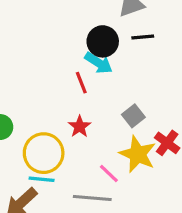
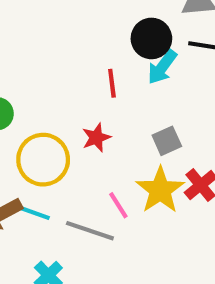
cyan arrow: (99, 63) -> (162, 67), moved, turned 80
cyan line: (42, 179) -> (34, 213), moved

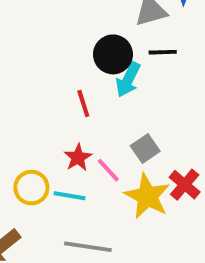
yellow circle: (43, 160) -> (31, 188), size x0.7
pink line: (118, 205) -> (108, 170), moved
cyan line: (34, 213) -> (70, 196), moved

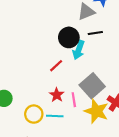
red line: (83, 104) -> (56, 66), turned 72
gray square: (145, 149) -> (92, 86), size x1.6
pink line: (108, 170) -> (74, 100), turned 40

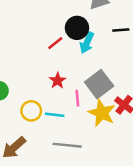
black line: (95, 33) -> (121, 30), moved
red line: (56, 66) -> (55, 43), moved
red star: (57, 95) -> (58, 81), moved

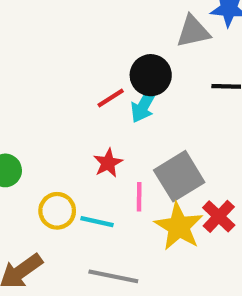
cyan arrow: (87, 43) -> (144, 105), moved

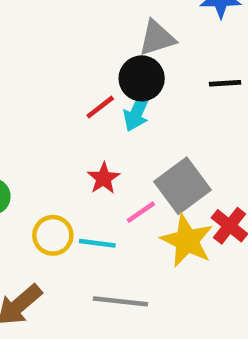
gray triangle: (193, 31) -> (157, 38), moved
pink line: (139, 197) -> (141, 212), turned 60

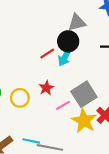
yellow circle: (53, 235) -> (20, 98), moved
cyan line: (97, 243) -> (31, 141), moved

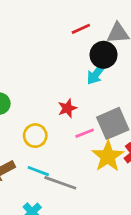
red line: (47, 54) -> (81, 29), moved
yellow circle: (20, 98) -> (35, 136), moved

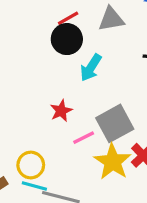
black circle: (104, 55) -> (67, 39), moved
yellow circle: (35, 136) -> (31, 165), moved

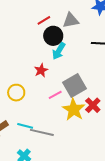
black circle: (67, 39) -> (53, 36), moved
red star: (61, 111) -> (41, 70), moved
yellow circle: (31, 165) -> (16, 93), moved

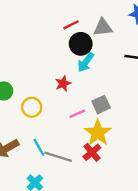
gray square: (75, 86) -> (101, 105), size x0.7
red cross: (93, 105) -> (92, 152), moved
cyan line: (25, 126) -> (39, 147), turned 42

